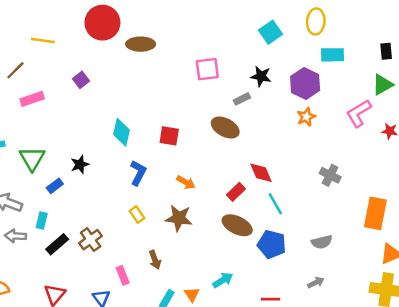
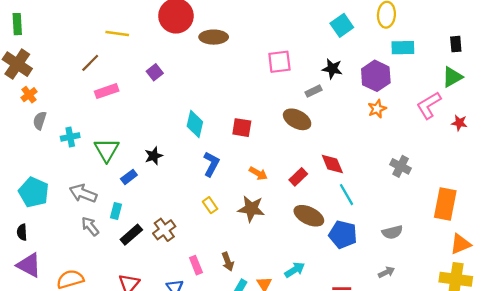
red rectangle: (236, 192) -> (298, 177), moved
gray arrow: (15, 236) -> (90, 226), turned 48
brown arrow: (155, 260) -> (228, 262), moved

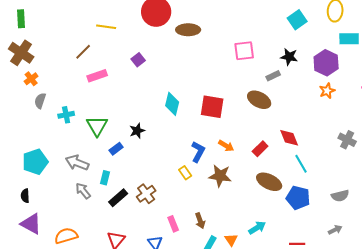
red square: (242, 128) -> (212, 107), size x1.4
blue L-shape: (211, 164) -> (198, 152), moved
cyan pentagon: (34, 192) -> (35, 162), turned 30

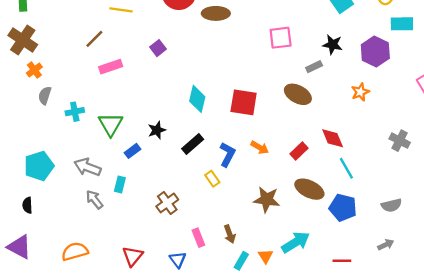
orange star: (327, 91) -> (360, 92), moved
brown star: (220, 176) -> (267, 200), moved
black rectangle: (118, 198) -> (193, 144), moved
purple triangle: (31, 224) -> (19, 247), moved
cyan arrow: (257, 228) -> (296, 242), size x1.4

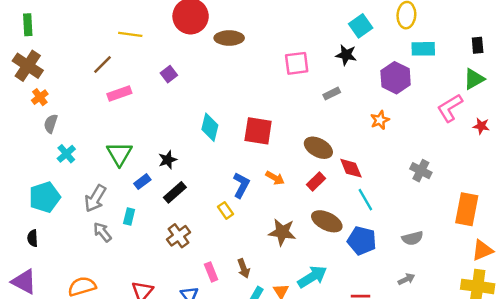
black star: (333, 45) -> (346, 55), moved
brown ellipse: (298, 94) -> (318, 148), moved
cyan cross: (75, 112) -> (66, 154), moved, turned -30
black rectangle: (193, 144) -> (175, 192), moved
gray arrow: (87, 167) -> (95, 198), turned -80

